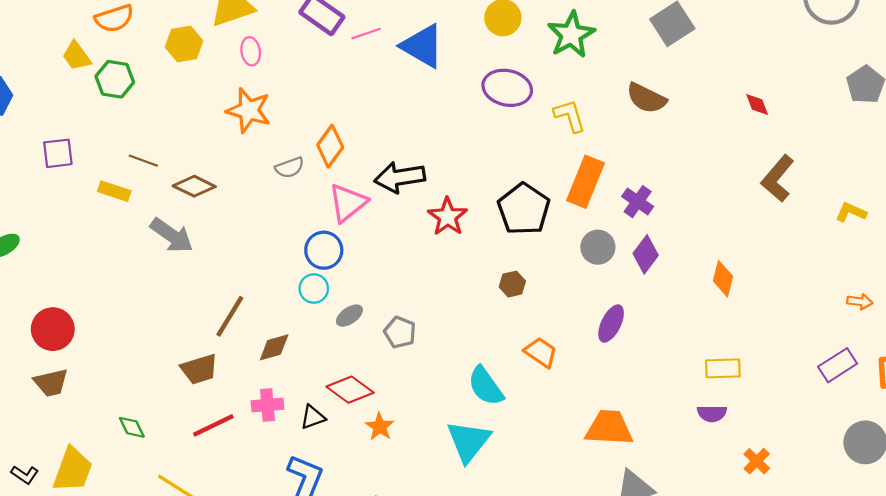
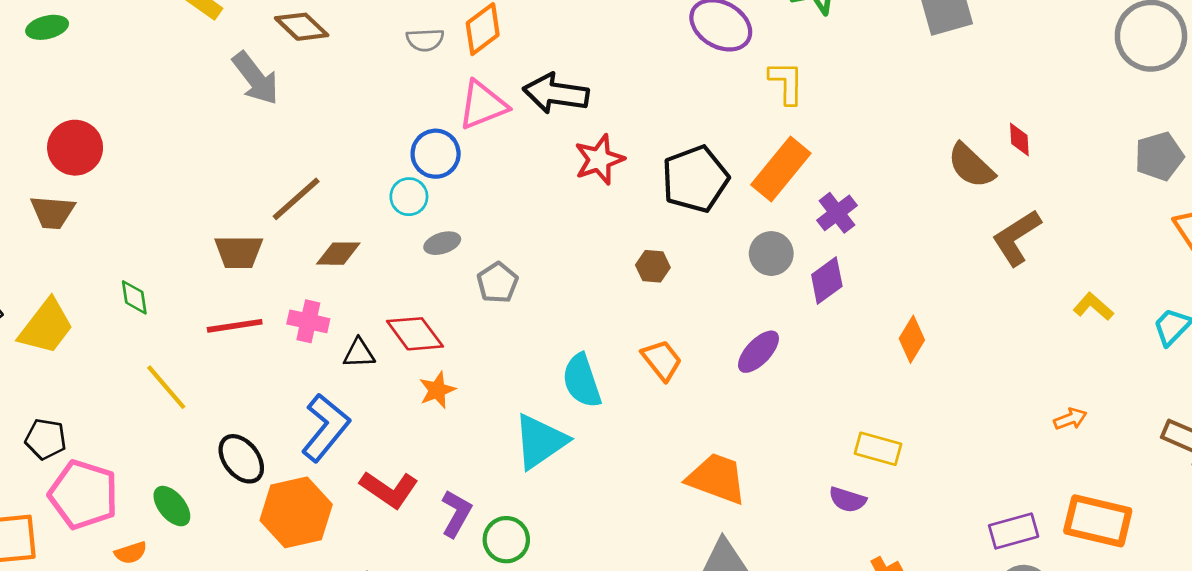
brown semicircle: (646, 98) -> (971, 166), moved
orange arrow: (860, 302) -> (1070, 419), turned -45
purple rectangle: (838, 365) -> (1014, 531), moved

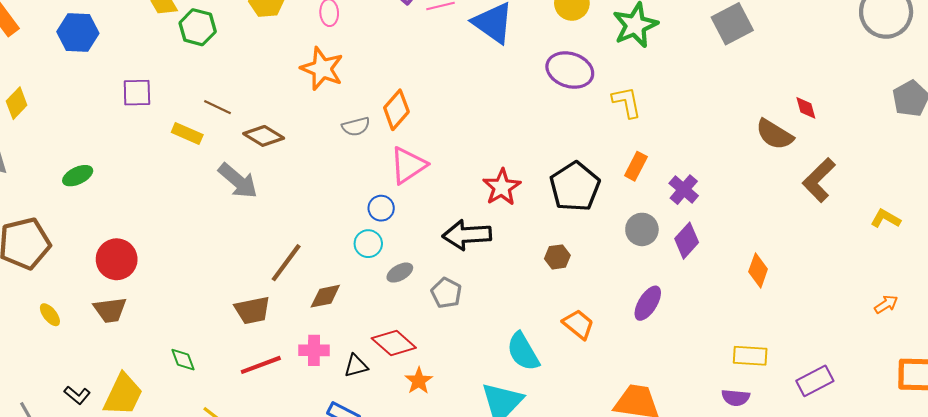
black arrow: (556, 93) -> (467, 235), moved
blue circle: (436, 154) -> (381, 208), size x0.7
orange rectangle: (781, 169) -> (636, 166), size x0.6
purple rectangle: (1014, 531) -> (815, 381), moved

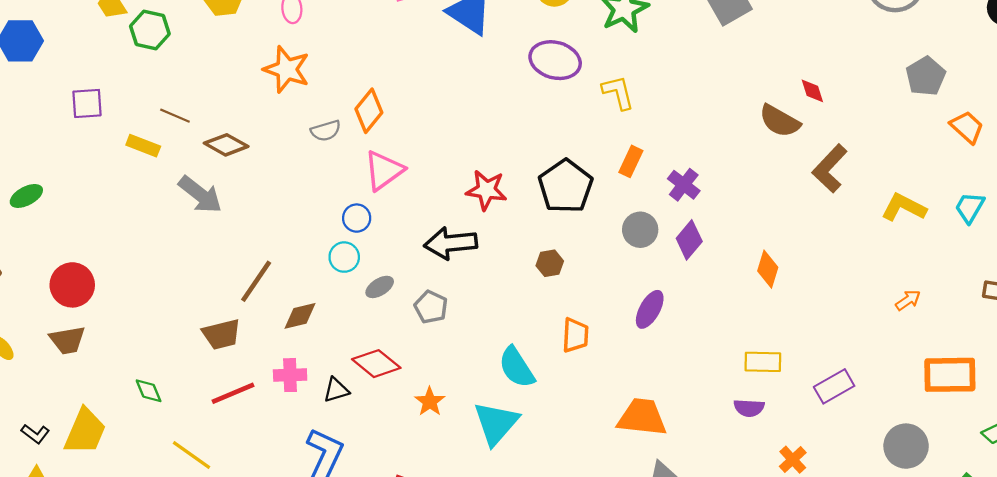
red star: (502, 187) -> (486, 190), turned -30
yellow L-shape: (886, 219) -> (904, 207), size x1.4
orange trapezoid: (578, 324) -> (575, 335), turned 56
orange star: (419, 381) -> (430, 402), moved

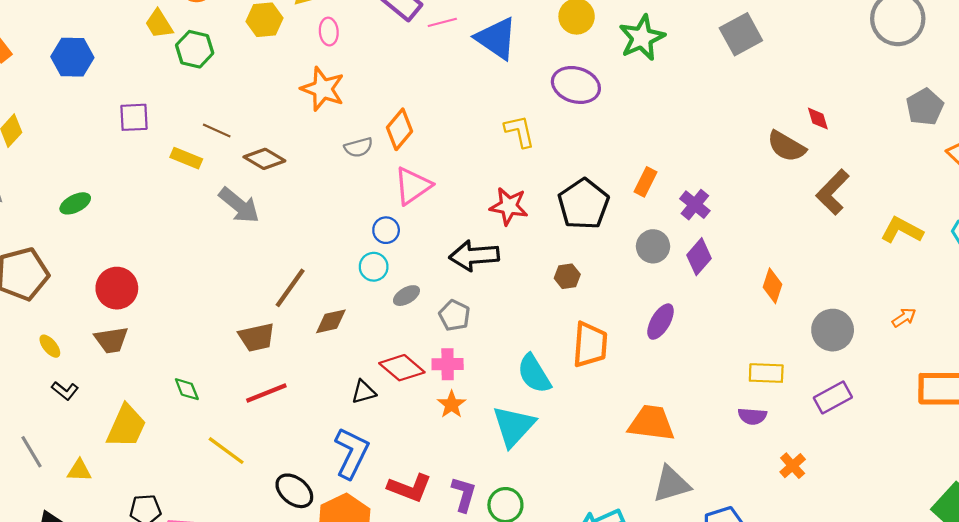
yellow L-shape: (618, 92) -> (520, 131), moved
orange trapezoid: (575, 335) -> (590, 345), size x1.4
pink cross: (290, 375) -> (448, 364), moved
black L-shape: (35, 434) -> (65, 391), moved
gray circle: (906, 446) -> (833, 330), moved

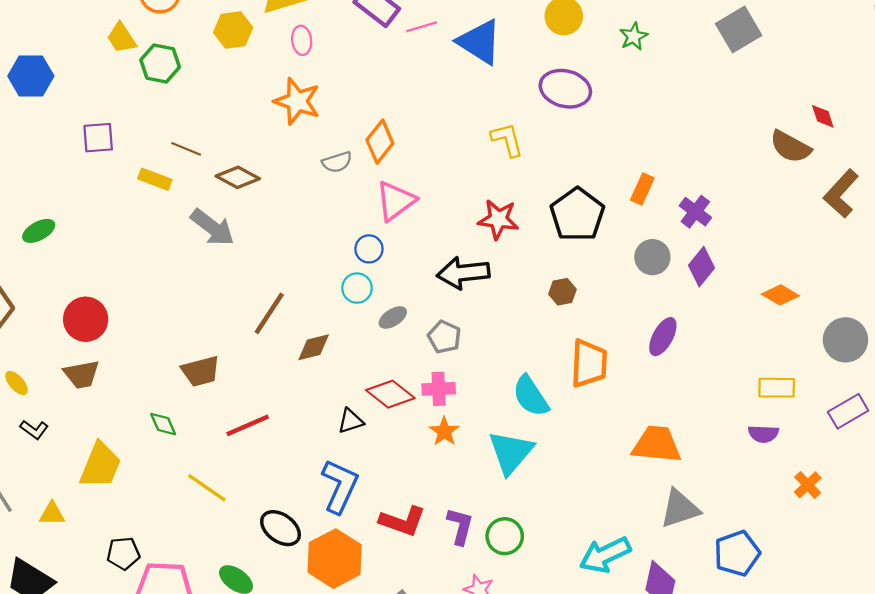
green star: (642, 38) -> (634, 36), size x0.6
orange diamond: (772, 286) -> (780, 295), turned -76
brown trapezoid: (257, 337) -> (201, 371), moved

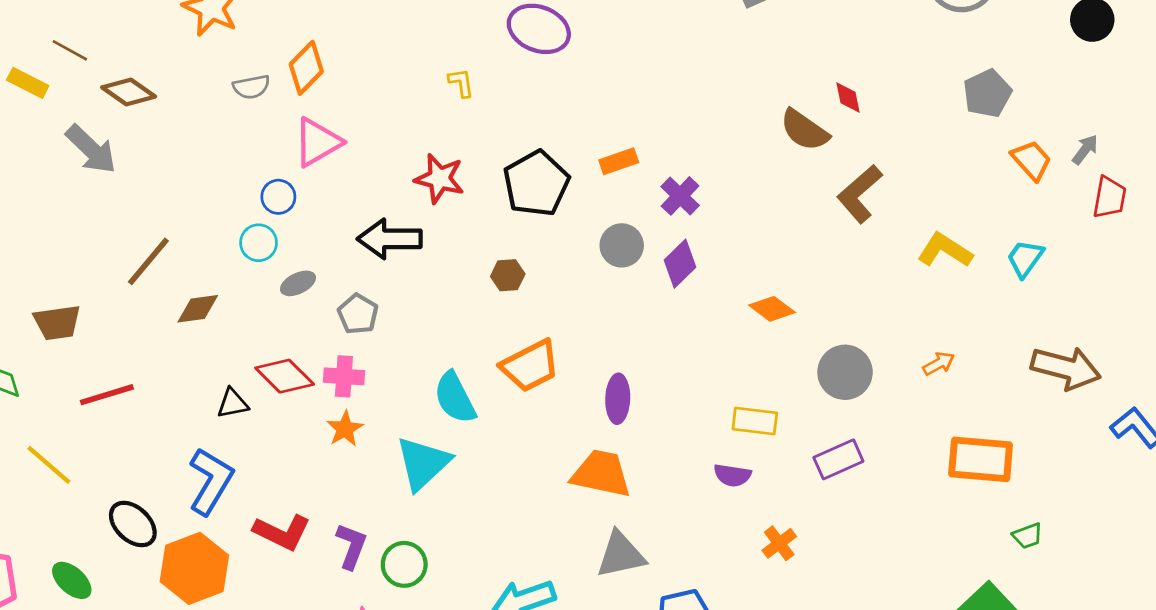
yellow L-shape: (507, 140) -> (461, 83), size x0.7
orange rectangle: (642, 189) -> (619, 161), turned 40
purple ellipse: (663, 337) -> (618, 399), moved, turned -33
orange trapezoid: (589, 363) -> (530, 366), turned 54

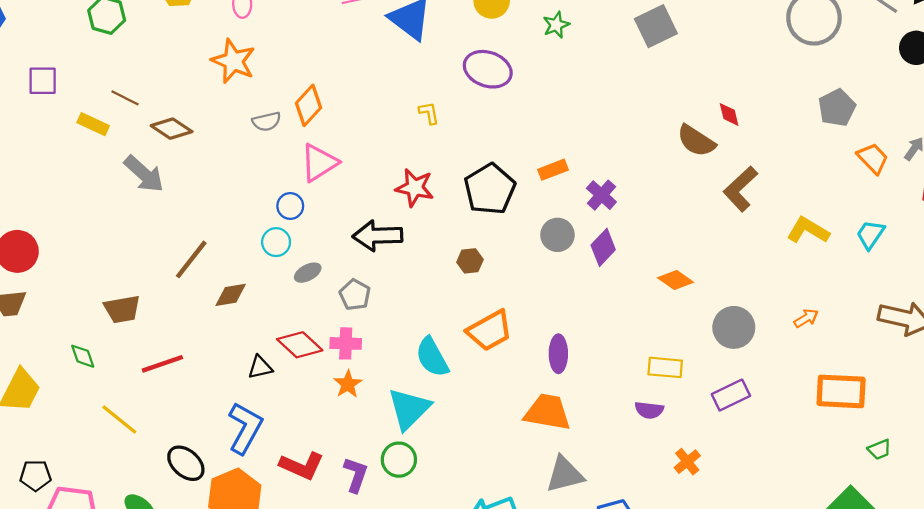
green circle: (404, 564) -> (399, 460), moved

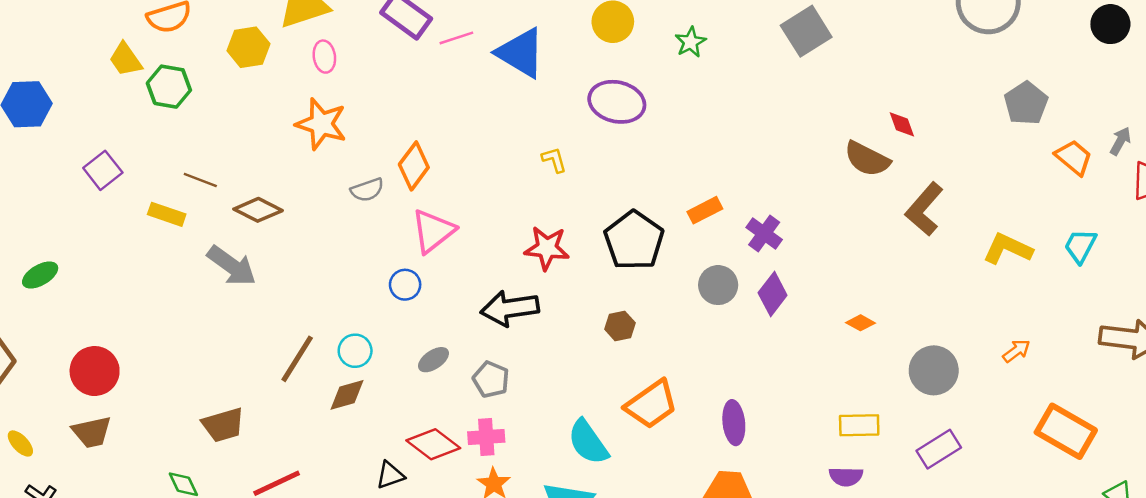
purple square: (43, 81) -> (103, 170), turned -32
cyan circle: (276, 242) -> (355, 351), moved
orange diamond: (676, 280) -> (860, 323), size x0.7
orange rectangle: (841, 391) -> (1066, 431), turned 33

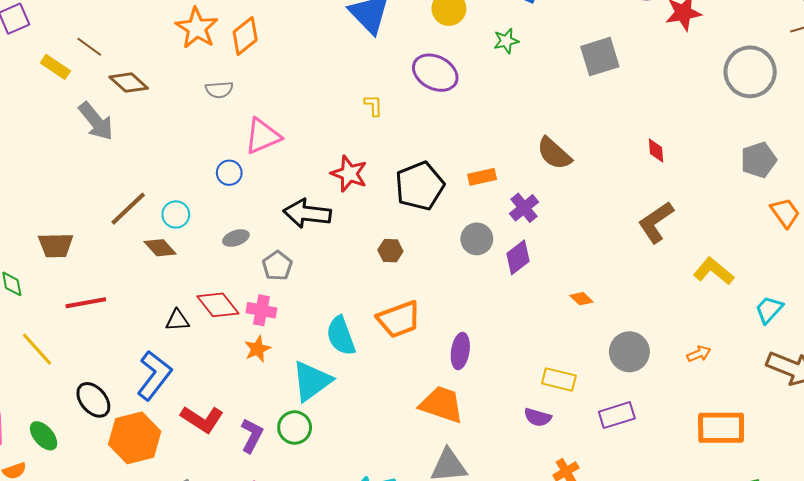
brown semicircle: (867, 159) -> (554, 153), moved
orange diamond: (414, 166) -> (245, 36), moved
cyan trapezoid: (1080, 246) -> (769, 310), moved
brown diamond: (347, 395) -> (160, 248), turned 48
orange rectangle: (1066, 431) -> (721, 428), turned -45

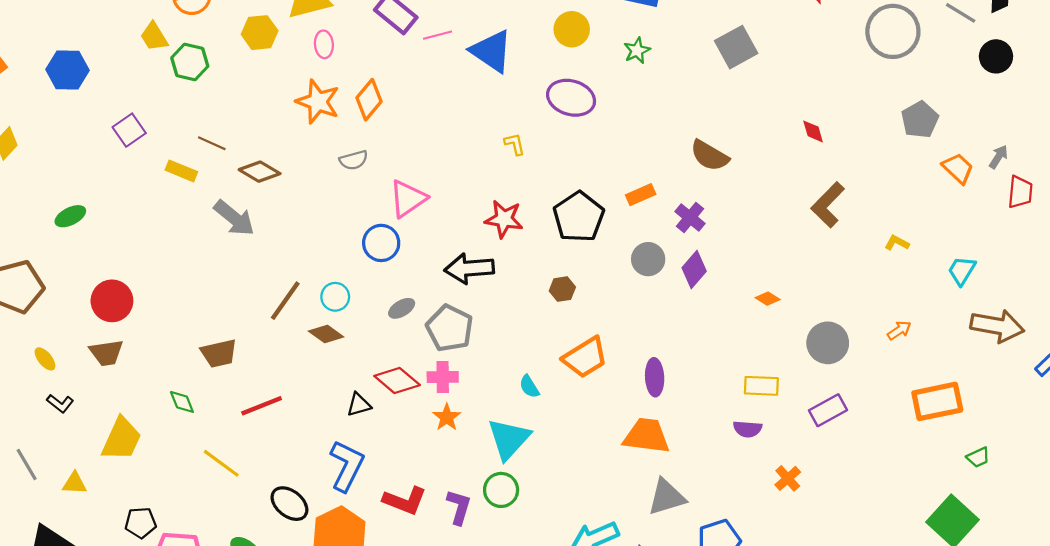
blue circle: (229, 173) -> (381, 243), size x1.4
gray pentagon: (277, 266) -> (450, 328), size x1.5
yellow L-shape: (713, 271) -> (897, 243), size x0.6
cyan semicircle: (341, 336) -> (529, 387), size x0.6

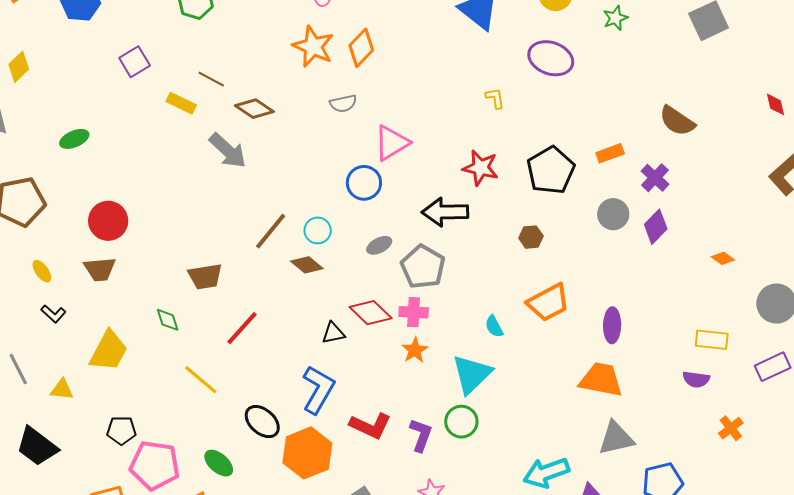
red line: (262, 406) -> (242, 328), turned -30

